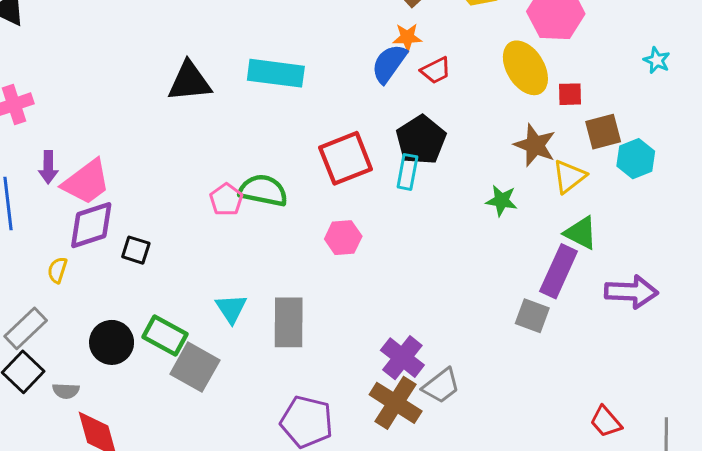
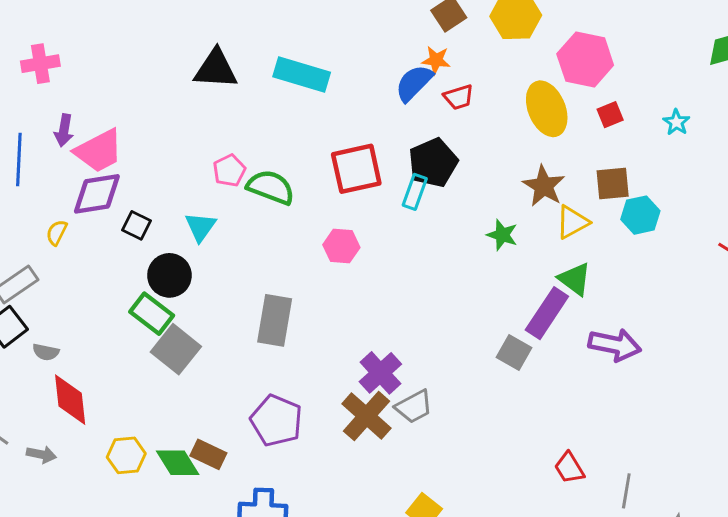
red square: (570, 94) -> (610, 115), moved, turned -30
pink pentagon: (226, 200) -> (229, 170), moved
cyan triangle: (231, 309) -> (200, 227), moved
black circle: (112, 342) -> (169, 275), moved

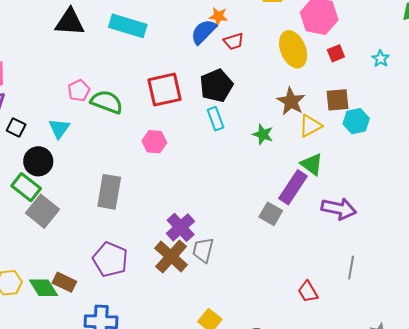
cyan rectangle: (415, 192) -> (215, 119), moved, turned -40
gray trapezoid: (414, 407) -> (203, 250), turned 132
gray line: (626, 491) -> (351, 268), moved

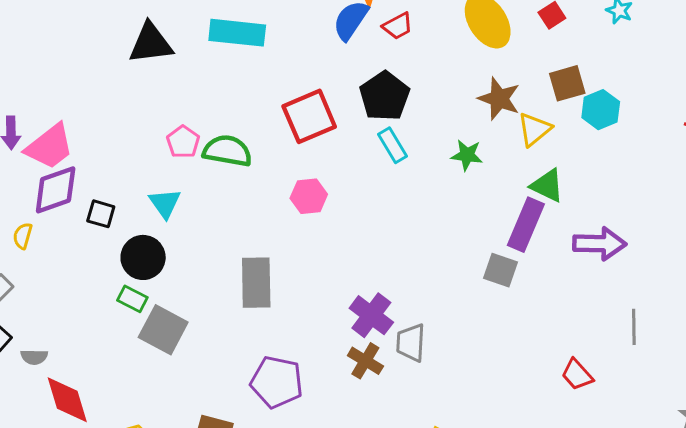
green rectangle: (26, 187) -> (132, 299), size x0.7
brown cross: (171, 256) -> (365, 361), size x0.7

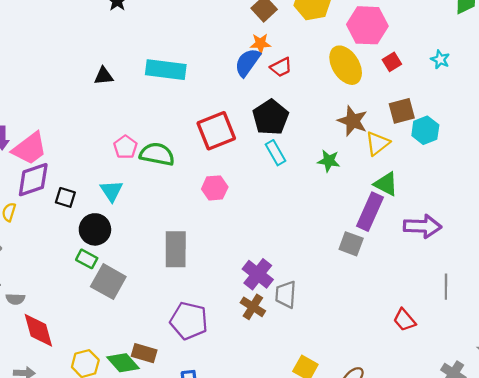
black triangle: (151, 43) -> (104, 76), size x0.6

